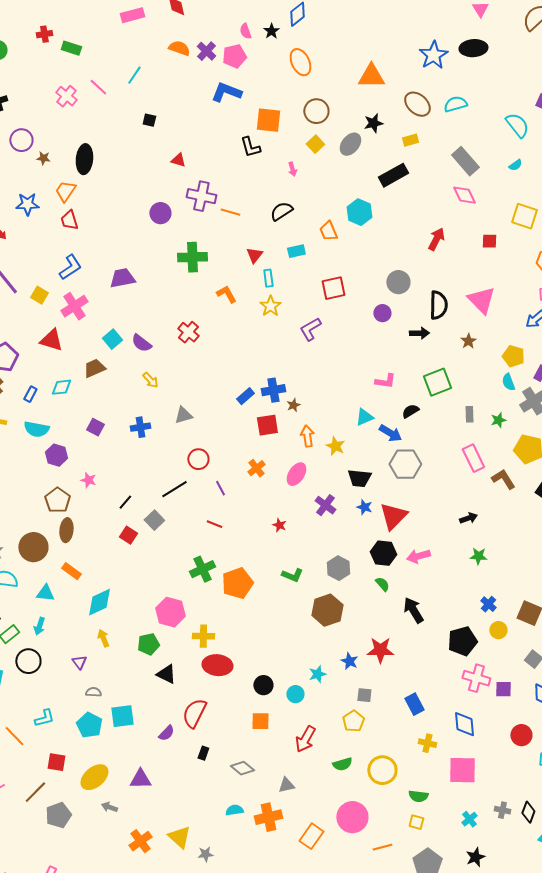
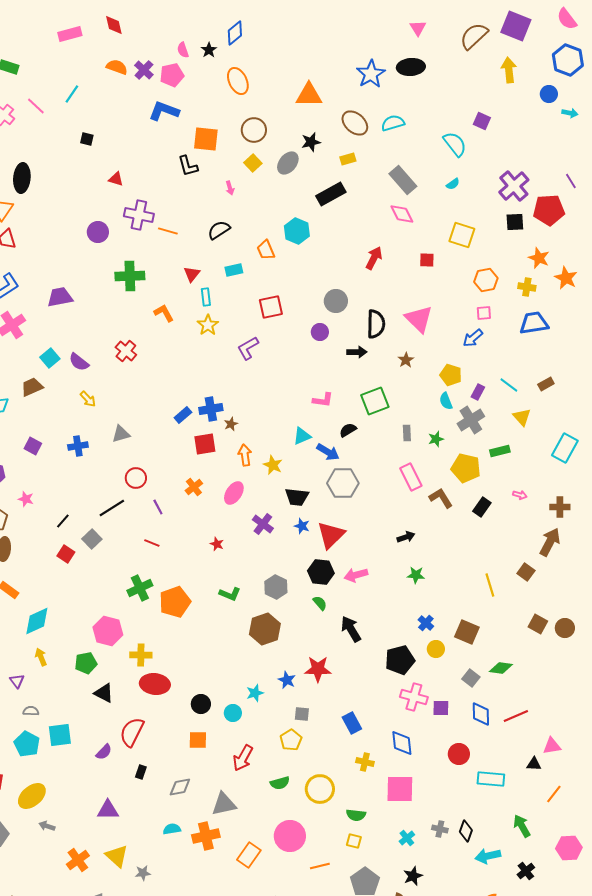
gray diamond: (242, 768) -> (180, 787), turned -50
purple triangle: (140, 779) -> (108, 810), moved
gray triangle: (286, 785) -> (224, 804), size x1.5

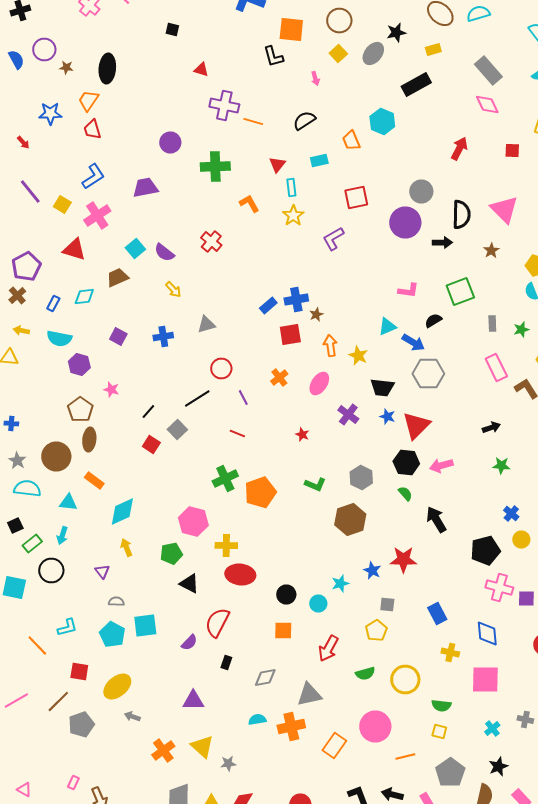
purple circle: (98, 232) -> (170, 142), moved
purple circle: (320, 332) -> (405, 222), size x1.8

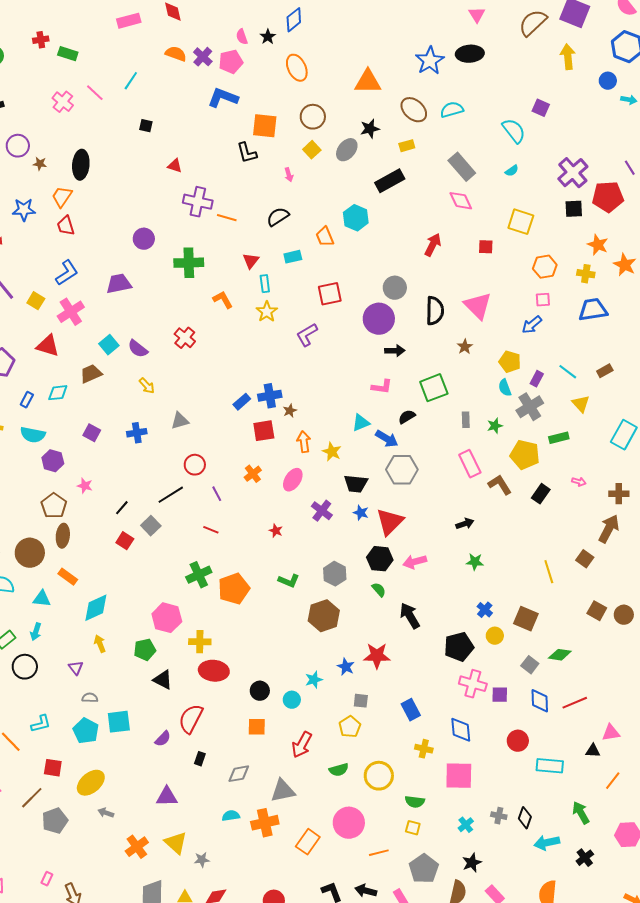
black arrow: (442, 242) -> (395, 351), moved

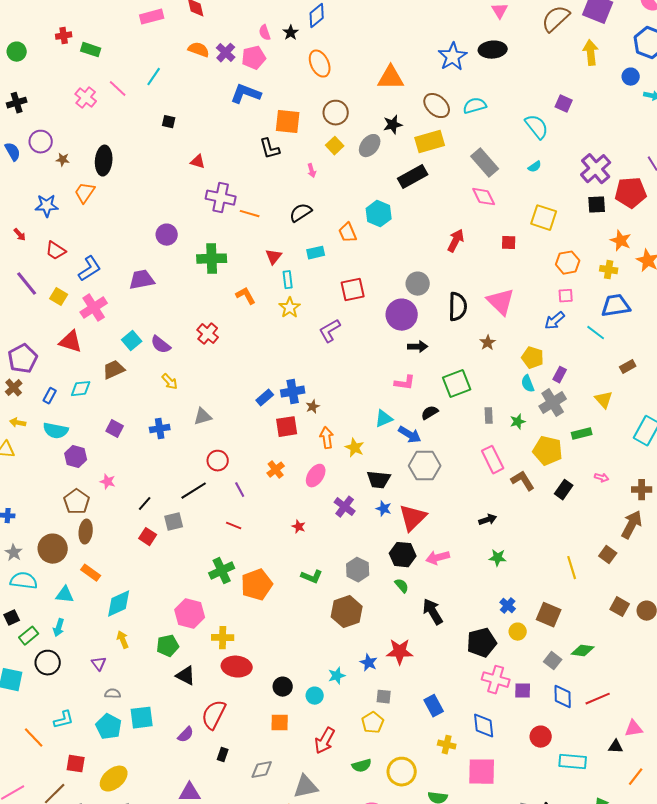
yellow rectangle: (407, 146) -> (430, 142), size x1.8
red trapezoid: (66, 226) -> (56, 251), moved, turned -40
cyan line: (568, 372) -> (596, 333), moved
gray square: (151, 526) -> (174, 522), turned 30

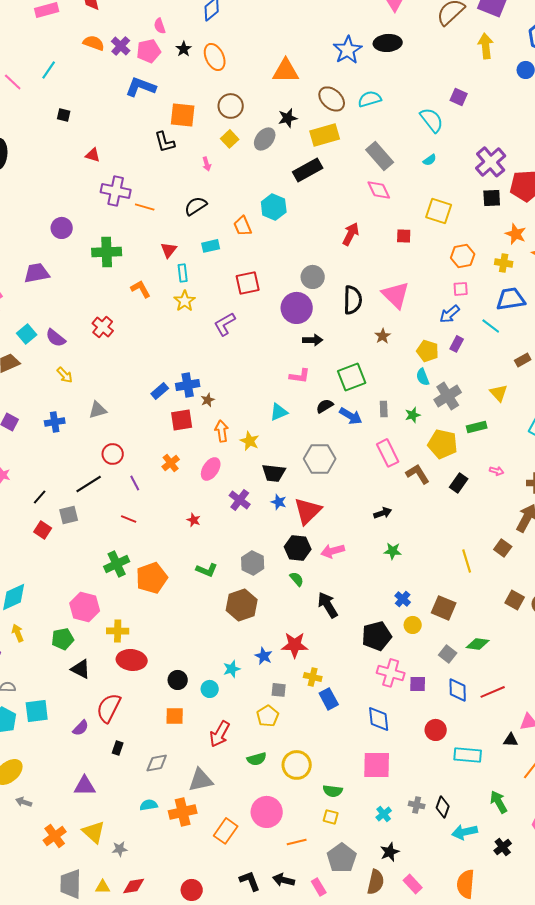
black star: (291, 33) -> (184, 49), moved
purple rectangle: (560, 375) -> (457, 344), moved
blue arrow: (410, 435) -> (351, 416), moved
yellow cross: (447, 745) -> (313, 677), moved

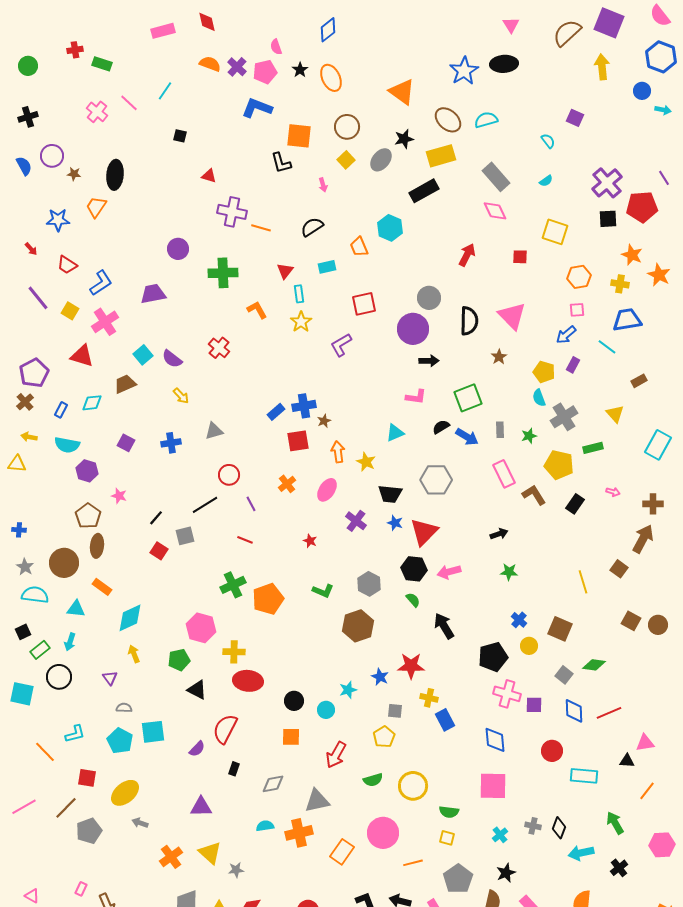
orange triangle: (286, 71) -> (402, 92), turned 36
cyan semicircle: (432, 120) -> (548, 141), size x0.6

